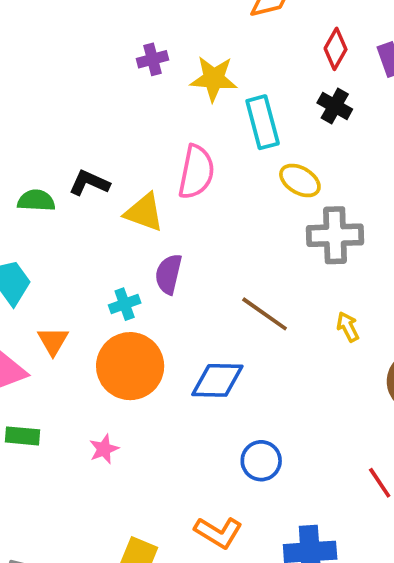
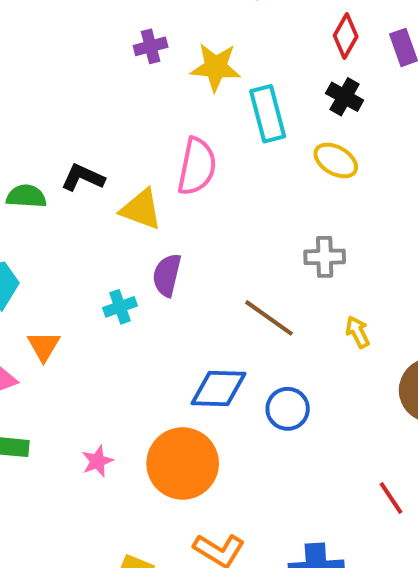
yellow ellipse: (300, 180) -> (336, 160), moved
gray cross: (335, 235) -> (325, 257), moved, size x0.7
orange circle: (130, 366) -> (183, 463), moved
blue circle: (261, 461) -> (288, 409), moved

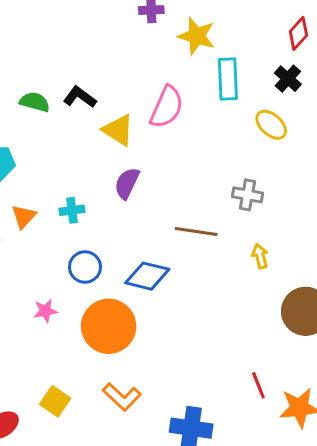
cyan cross: (120, 307) -> (72, 210), moved
brown line: (269, 318) -> (196, 232), turned -39
blue circle: (288, 409) -> (85, 267), moved

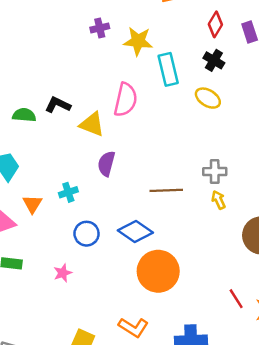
gray cross: (247, 195) -> (215, 172), moved
blue diamond: (147, 276) -> (135, 232), turned 32
orange circle: (109, 326) -> (158, 271), moved

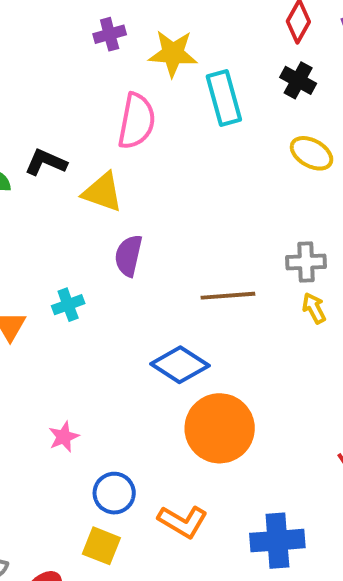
yellow ellipse: (208, 98) -> (312, 153), moved
pink semicircle: (126, 100) -> (137, 121), moved
blue circle: (87, 234) -> (114, 493), moved

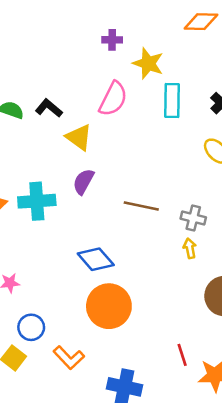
brown line: (228, 296) -> (141, 206), moved
cyan cross: (68, 305) -> (37, 201), size x1.8

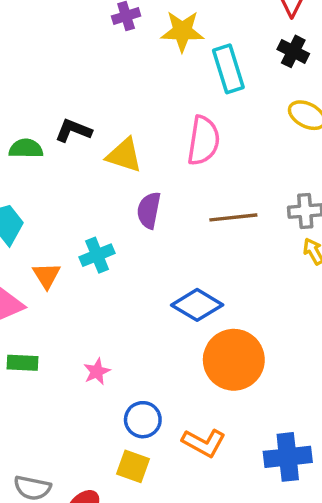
pink semicircle: (113, 99) -> (204, 141), moved
cyan cross: (37, 201) -> (97, 255), size x0.7

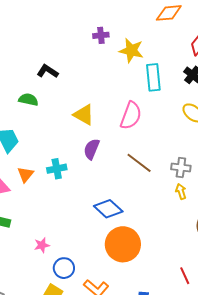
black L-shape: (73, 130) -> (47, 71), moved
brown line: (233, 217) -> (139, 163), turned 32
pink star: (97, 372) -> (42, 245), moved

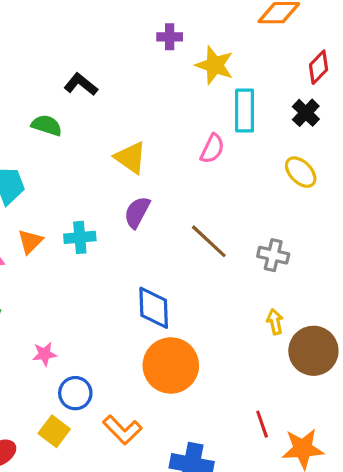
pink semicircle: (131, 116) -> (212, 149), moved, size x0.7
yellow arrow: (181, 191) -> (275, 322), moved
blue diamond: (108, 209) -> (154, 308), turned 40

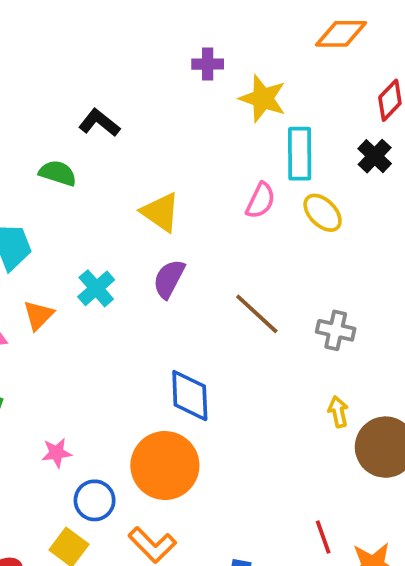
yellow ellipse: (301, 172) -> (323, 213), moved
cyan cross: (80, 237) -> (96, 288), moved, turned -36
orange circle: (171, 365) -> (165, 466), moved

